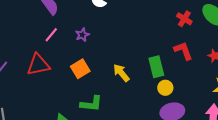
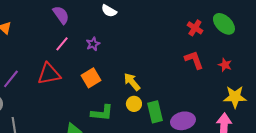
green rectangle: (156, 67) -> (155, 112), moved
yellow circle: (165, 88) -> (134, 104), moved

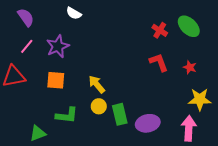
purple star: (93, 44) -> (58, 46), size x1.6
orange square: (91, 78) -> (56, 80), turned 36

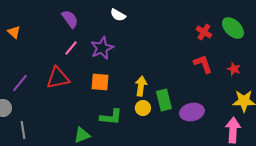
yellow arrow: (97, 84) -> (141, 86), turned 48
green rectangle: (120, 114) -> (164, 100), moved
purple ellipse: (148, 123) -> (192, 112), moved

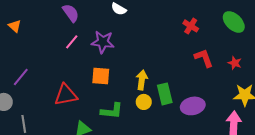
red cross: (204, 32) -> (191, 26), moved
purple star: (102, 48) -> (103, 42), turned 30
red triangle: (58, 78) -> (66, 95), moved

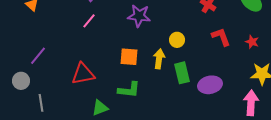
purple star: (103, 42) -> (139, 16), moved
orange square: (101, 76) -> (129, 57), moved
yellow circle: (144, 102) -> (177, 40), moved

